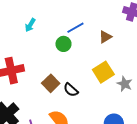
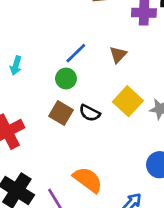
brown square: (51, 83) -> (61, 113), moved
black semicircle: (71, 90) -> (90, 113), moved

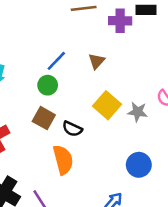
black semicircle: (90, 113) -> (72, 129), moved
orange semicircle: (88, 180) -> (63, 160), moved, turned 40

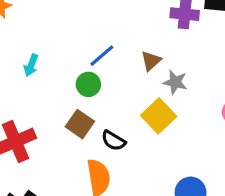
gray star: (138, 112) -> (175, 82), moved

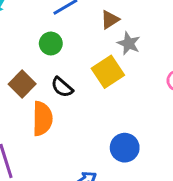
green circle: (88, 84) -> (51, 44), moved
brown square: (80, 124) -> (22, 84), moved

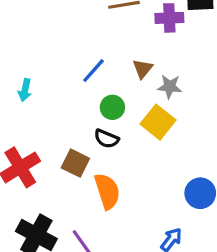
green circle: (51, 44) -> (112, 107), moved
black semicircle: (62, 87) -> (106, 139), moved

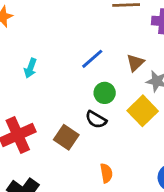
orange semicircle: (107, 191) -> (106, 173), moved, size x0.6

